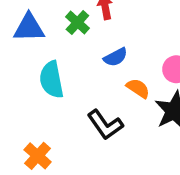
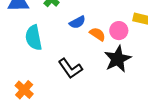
orange semicircle: (138, 88) -> (98, 34), moved

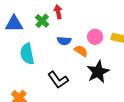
blue semicircle: (77, 22) -> (64, 41), turned 32
pink circle: (119, 31) -> (95, 37), moved

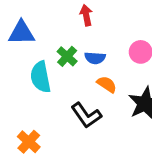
green cross: (42, 21) -> (67, 56), moved
orange semicircle: (81, 51) -> (107, 84), moved

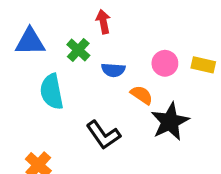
green cross: (67, 56) -> (78, 50), moved
orange semicircle: (107, 84) -> (142, 95), moved

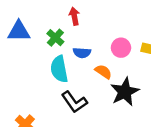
cyan semicircle: (52, 92) -> (59, 69), moved

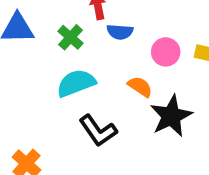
blue semicircle: (82, 53) -> (120, 32), moved
cyan semicircle: (59, 69) -> (76, 83), turned 80

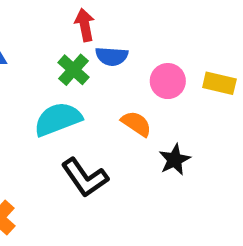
green cross: (70, 37) -> (73, 70), moved
black star: (171, 116) -> (175, 160), size x0.6

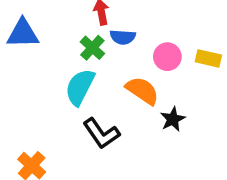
cyan semicircle: (58, 119) -> (80, 87), turned -42
orange semicircle: (136, 124) -> (142, 91), size x1.4

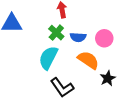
blue semicircle: (123, 37) -> (78, 37), moved

